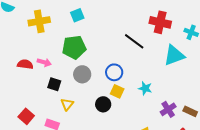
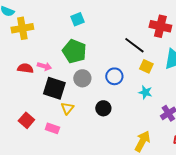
yellow cross: (39, 21) -> (22, 28), moved
green pentagon: (74, 47) -> (74, 51), turned 30
black square: (54, 84) -> (54, 88), size x1.6
yellow square: (117, 91) -> (146, 66), moved

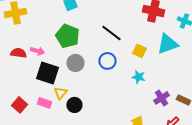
black line: (134, 45) -> (111, 33), moved
black circle: (103, 108) -> (74, 105), moved
pink rectangle: (52, 128) -> (44, 103), moved

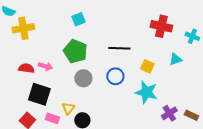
black line: (111, 33) -> (119, 48), turned -35
cyan triangle: (167, 44) -> (175, 59), size x0.6
black square: (47, 73) -> (39, 94), moved
cyan star: (138, 77) -> (146, 92), size x1.6

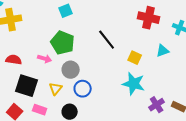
black line: (119, 48) -> (107, 40), turned 50
pink arrow: (45, 66) -> (45, 59), moved
blue circle: (115, 76) -> (83, 89), moved
yellow triangle: (68, 108) -> (56, 89), moved

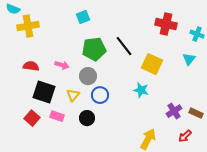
green pentagon: (63, 43) -> (94, 49), moved, turned -30
cyan triangle: (163, 51) -> (189, 59), moved, turned -32
yellow square: (135, 58) -> (152, 64), size x1.5
cyan star: (134, 84) -> (141, 90), moved, size x0.7

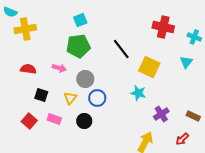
green pentagon: (94, 49) -> (78, 46), moved
black square: (44, 92) -> (41, 95), size x0.6
purple cross: (174, 111) -> (161, 114), moved

